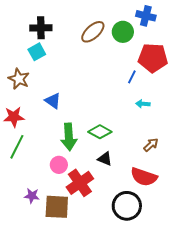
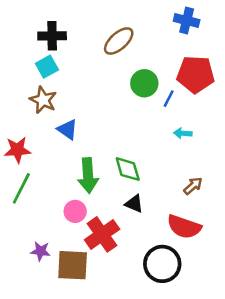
green circle: (123, 32) -> (144, 83), moved
brown star: (19, 79) -> (43, 100), moved
green diamond: (100, 132) -> (128, 169), turned 45

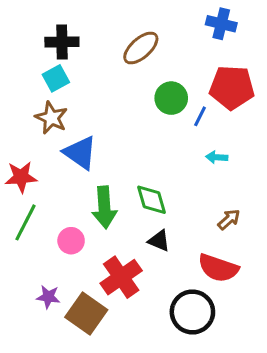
blue triangle: (67, 129) -> (80, 153), size x1.4
pink circle: (75, 211) -> (71, 241), moved
brown square: (73, 265) -> (86, 314), turned 32

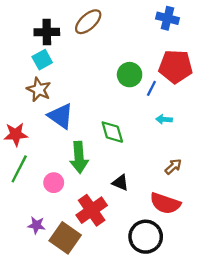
brown ellipse: (141, 48) -> (88, 22), moved
green diamond: (151, 200) -> (112, 132), moved

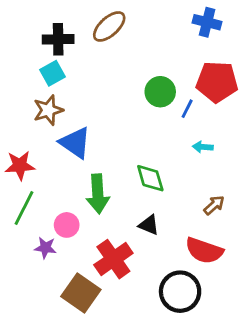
brown star: (39, 90) -> (48, 110), turned 30
green diamond: (112, 132) -> (150, 178), moved
purple star: (36, 225) -> (45, 248), moved

